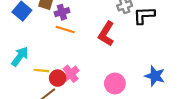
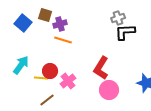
black L-shape: (144, 15) -> (125, 32), moved
red L-shape: (106, 34) -> (101, 68), moved
red circle: (58, 78) -> (50, 71), moved

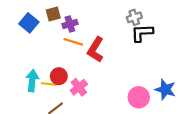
brown square: (45, 15) -> (53, 14), turned -32
cyan arrow: (21, 65) -> (32, 81), moved, turned -30
red L-shape: (101, 68) -> (95, 50), moved
pink circle: (109, 90) -> (139, 97), moved

